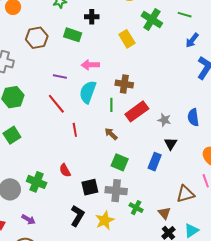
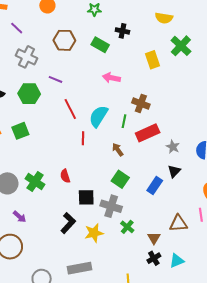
purple line: (60, 77) -> (55, 79), moved
cyan semicircle: (88, 92) -> (98, 116), moved

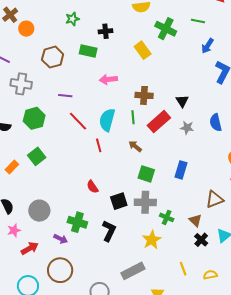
purple line: (55, 79) -> (65, 96), moved
black triangle: (174, 171) -> (182, 101), moved
green cross: (35, 182) -> (77, 222), moved
yellow star: (94, 233) -> (152, 240), moved

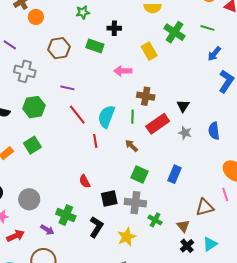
pink arrow: (108, 79) -> (123, 71), moved
yellow star: (152, 240) -> (127, 237), moved

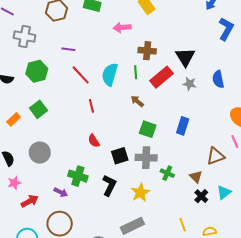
black triangle: (183, 106) -> (185, 57), size x1.5
red line: (95, 141) -> (91, 106), moved
gray circle: (29, 199) -> (40, 153), moved

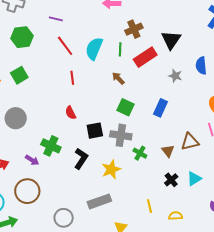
brown cross: (147, 51) -> (134, 29), turned -36
gray star: (189, 84) -> (175, 76), moved
brown triangle: (196, 177) -> (168, 151), moved

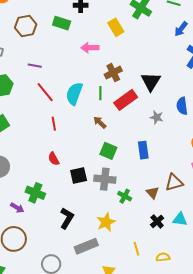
blue rectangle: (161, 108) -> (143, 150), turned -30
black L-shape: (81, 159) -> (67, 218), moved
yellow star: (111, 169) -> (106, 222), moved
cyan triangle: (194, 179) -> (180, 219), turned 42

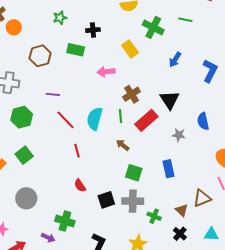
blue arrow: (181, 29) -> (175, 60), moved
black cross: (157, 221) -> (180, 234), moved

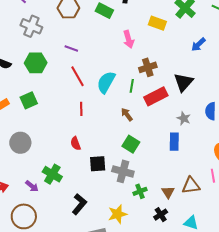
yellow rectangle: (130, 49) -> (157, 23), turned -48
pink arrow: (106, 72) -> (129, 39), turned -114
blue rectangle: (168, 169) -> (174, 142), moved
green cross: (154, 216) -> (140, 191), turned 32

